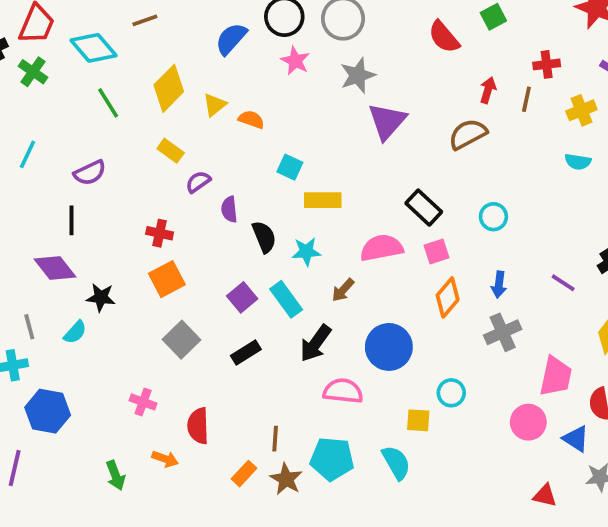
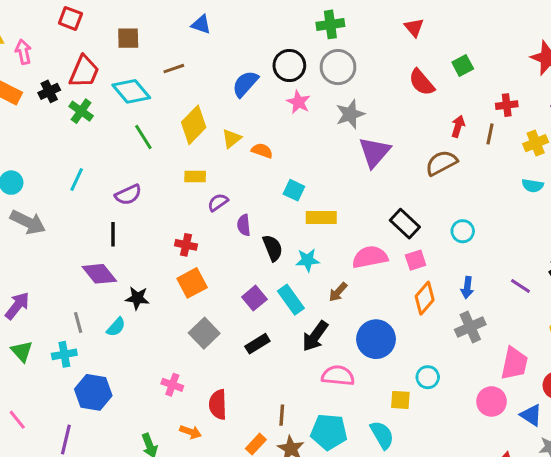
yellow rectangle: (171, 151) -> (195, 176), turned -35

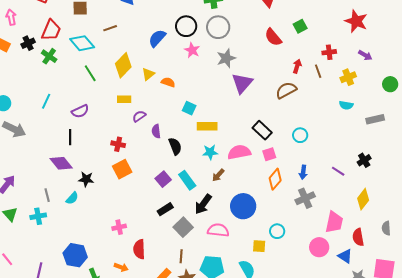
brown line: (490, 134) -> (318, 71), turned -32
cyan star: (308, 260) -> (210, 152), moved
gray square: (204, 333) -> (183, 227), moved
pink cross: (172, 385) -> (119, 227), moved, turned -32
blue hexagon: (93, 392) -> (75, 255), moved

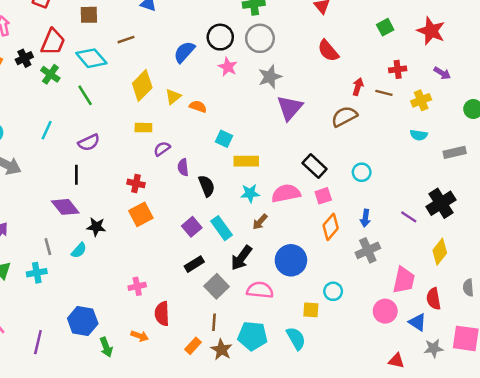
green square: (300, 26) -> (385, 27), moved
brown line: (318, 71) -> (384, 93), turned -56
green line: (90, 73) -> (85, 95), moved
black cross: (364, 160) -> (441, 203), size x1.6

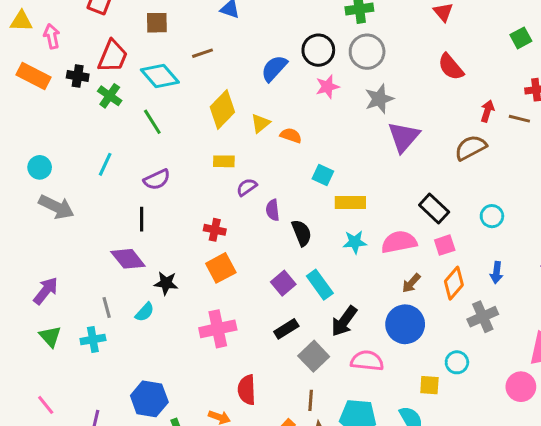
black cross: (24, 58) -> (78, 76), turned 35
pink star: (228, 67) -> (327, 87), turned 30
brown arrow: (260, 222) -> (411, 283), moved
gray cross: (368, 250) -> (483, 317), moved
pink cross: (137, 286) -> (218, 329), moved, size x1.6

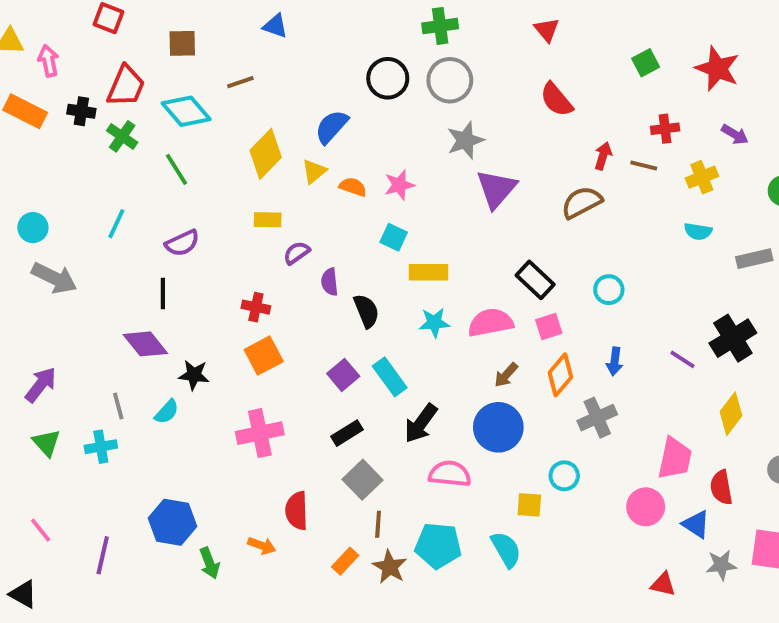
blue semicircle: (274, 68) -> (332, 127), moved
pink star: (327, 87) -> (399, 185), moved
gray square: (314, 356) -> (363, 480), moved

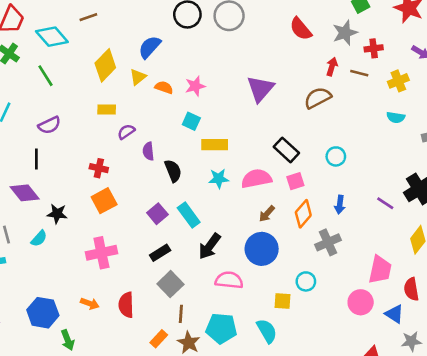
gray star: (465, 140) -> (345, 33), moved
orange arrow: (262, 546) -> (90, 304), moved

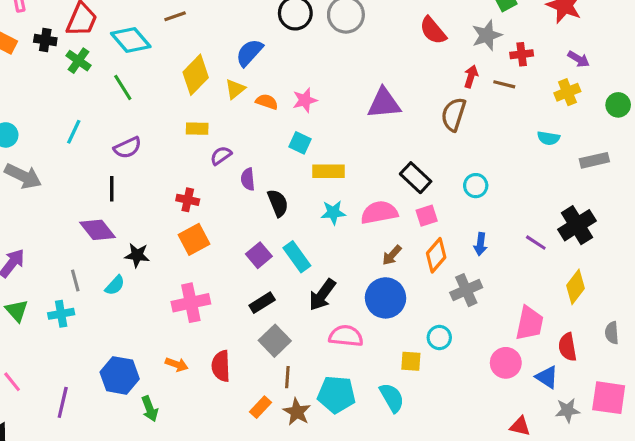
yellow cross: (398, 81) -> (567, 92), moved
purple triangle: (260, 89) -> (384, 103), turned 44
brown semicircle: (318, 98) -> (454, 114), turned -44

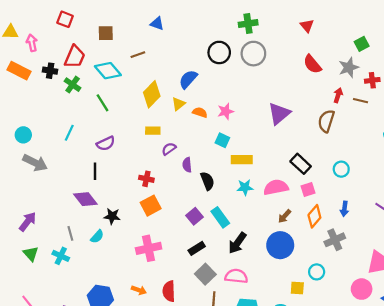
purple triangle: (384, 103) -> (279, 113), turned -35
cyan cross: (61, 314) -> (61, 256), turned 35
pink semicircle: (346, 336) -> (236, 276), moved

